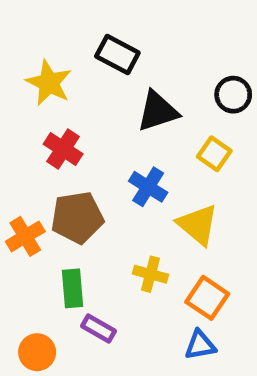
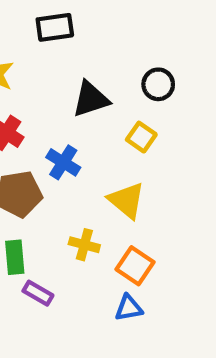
black rectangle: (117, 54) -> (55, 27), moved, turned -36
blue cross: (148, 187) -> (63, 162), moved

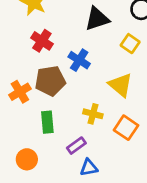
purple rectangle: (38, 293) -> (76, 146), moved, turned -66
blue triangle: (129, 308) -> (89, 168), moved

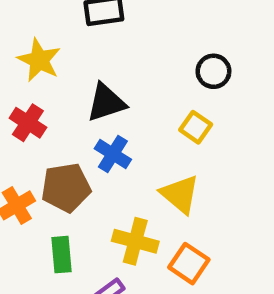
black triangle: (97, 19) -> (106, 103), moved
red cross: (42, 41) -> (28, 123), moved
yellow cross: (93, 114) -> (135, 241), size x1.4

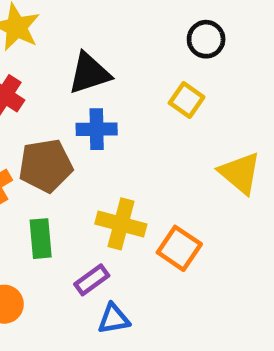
blue cross: (113, 154) -> (97, 129), turned -33
yellow triangle: (180, 194) -> (240, 173), moved

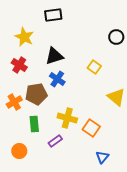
black circle: (206, 39) -> (116, 37), moved
blue cross: (97, 129) -> (57, 79), turned 35
blue triangle: (114, 319) -> (102, 157), moved, turned -40

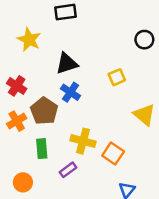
red cross: (19, 65) -> (17, 86), moved
yellow square: (94, 67) -> (117, 77), turned 32
brown pentagon: (36, 94) -> (44, 111), turned -30

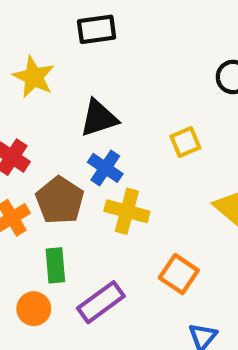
yellow cross: (83, 141) -> (127, 211), moved
purple rectangle: (68, 170) -> (101, 302), size x1.5
orange circle: (23, 182) -> (34, 309), moved

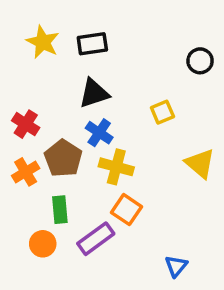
black rectangle: (97, 29) -> (92, 44), moved
yellow star: (34, 77) -> (43, 42), moved
orange square: (179, 274) -> (127, 210), moved

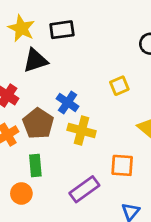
black triangle: (94, 93) -> (35, 61), moved
orange square: (127, 210) -> (122, 165), moved, turned -30
purple rectangle: (96, 239) -> (84, 189), moved

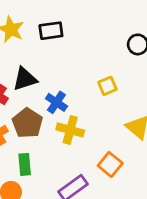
black triangle: (35, 61) -> (25, 79), moved
orange square: (122, 165) -> (110, 164), turned 35

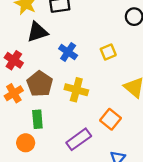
black triangle: (25, 79) -> (37, 32), moved
blue cross: (56, 102) -> (68, 52), moved

